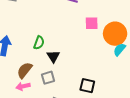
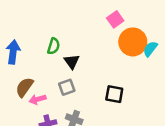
pink square: (92, 23) -> (115, 19), turned -32
orange circle: (115, 34) -> (133, 42), moved
brown semicircle: (25, 70) -> (24, 87), moved

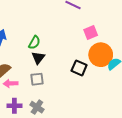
black triangle: (72, 62) -> (38, 58), moved
black square: (114, 94) -> (79, 68), moved

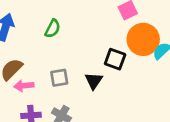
black triangle: (38, 58) -> (94, 81), moved

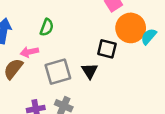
gray square: (59, 78) -> (58, 72), size x1.5
pink arrow: (24, 86) -> (29, 52), moved

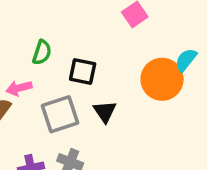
orange circle: (131, 28) -> (162, 79), moved
black square: (107, 49) -> (83, 72), moved

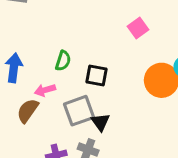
black triangle: (105, 111) -> (100, 122), moved

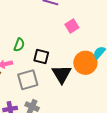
black triangle: (100, 122) -> (62, 74), moved, size x1.5

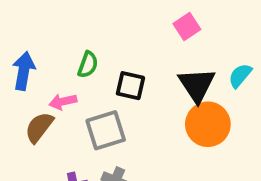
orange circle: (85, 63) -> (208, 124), moved
black triangle: (62, 74) -> (197, 85), moved

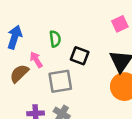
green semicircle: (88, 65) -> (55, 39), turned -35
pink arrow: (63, 102) -> (36, 60), turned 63

